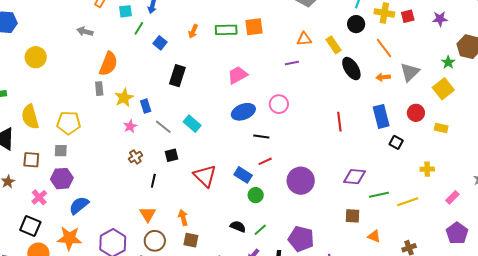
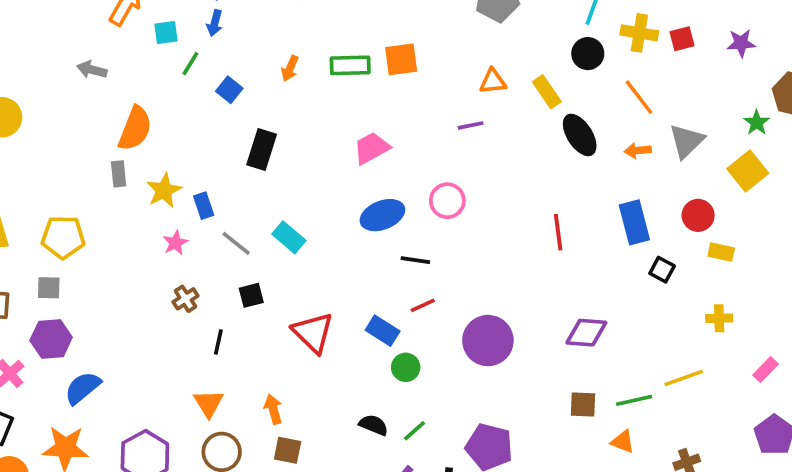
yellow rectangle: (441, 128) -> (721, 252), moved
green line: (379, 195) -> (634, 400), moved

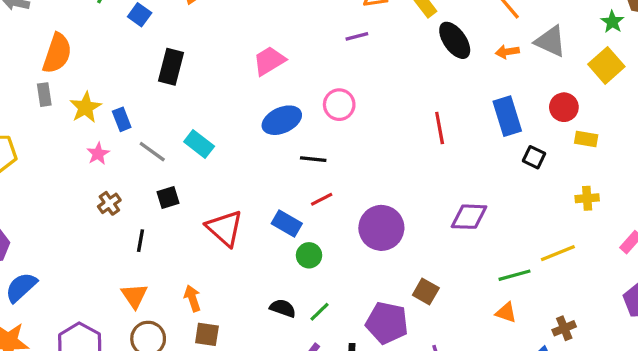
gray triangle: (687, 141) -> (551, 41), turned -48
brown square: (583, 404) -> (426, 291), moved, turned 30

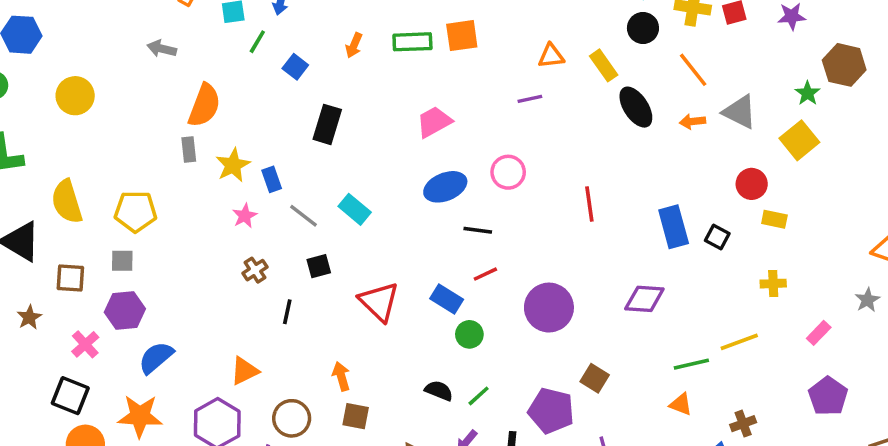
blue rectangle: (507, 116) -> (674, 227), moved
red line: (440, 128) -> (589, 204), moved
orange triangle: (134, 296) -> (245, 371), moved, turned 36

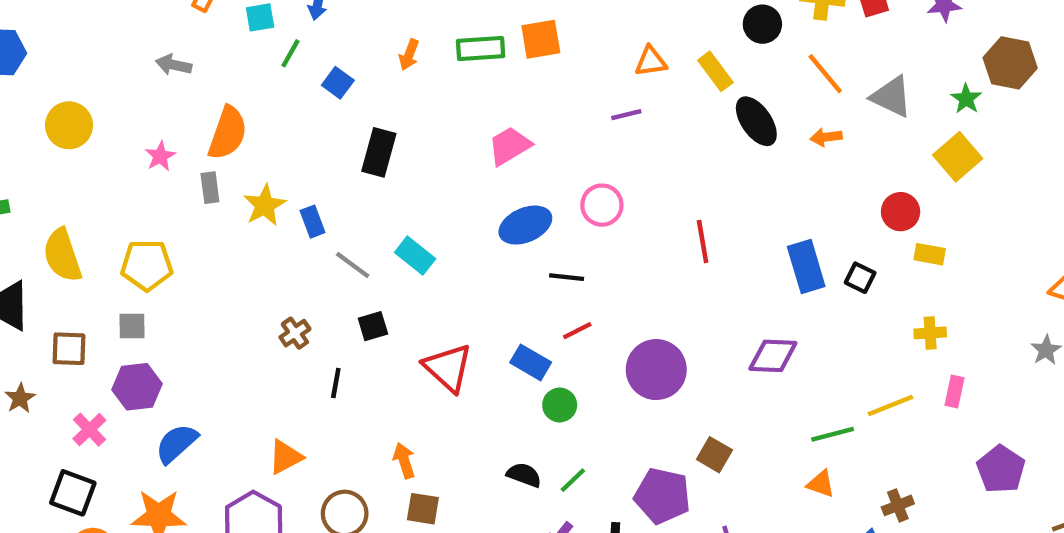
gray triangle: (740, 112) -> (891, 97), moved
pink star: (245, 216) -> (160, 156), moved
pink rectangle: (819, 333) -> (955, 391), moved, turned -30

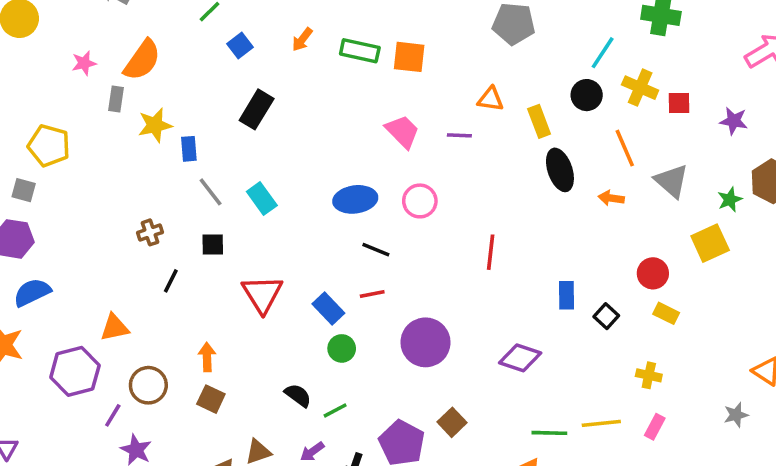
pink trapezoid: (510, 146) -> (402, 132), moved, turned 60
blue rectangle: (806, 267) -> (566, 295), size x0.7

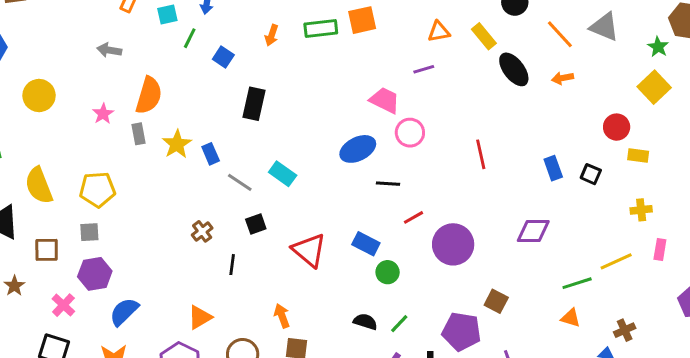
pink trapezoid: (402, 132) -> (385, 100), moved
gray triangle: (672, 181) -> (604, 27), moved
red line: (372, 294) -> (413, 217), moved

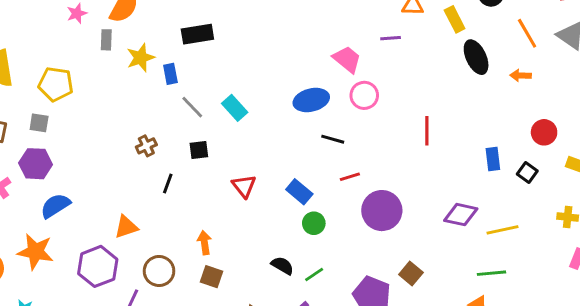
black rectangle: (254, 104) -> (197, 34), moved, turned 56
red circle: (617, 127) -> (544, 132), moved
red triangle: (309, 250) -> (244, 186), size x0.7
yellow line: (616, 261) -> (502, 230), moved

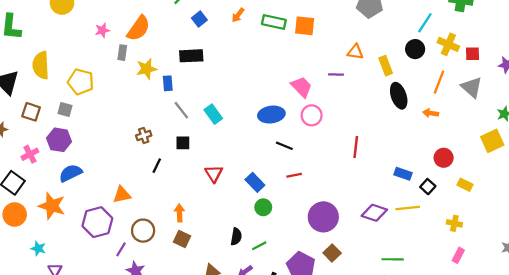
orange line: (527, 33) -> (439, 82), turned 45
blue rectangle: (493, 159) -> (403, 174), turned -70
purple circle: (382, 211) -> (323, 217), moved
yellow line: (502, 230) -> (408, 208), moved
black semicircle: (282, 266) -> (236, 237), turned 63

